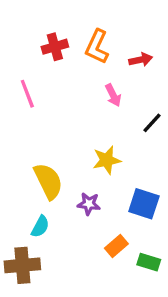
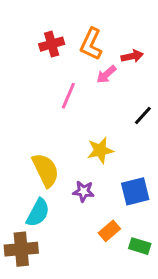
pink line: (27, 94) -> (68, 96), moved, turned 44
pink arrow: (113, 95) -> (106, 74), moved, turned 75
blue square: (144, 204) -> (135, 191), turned -32
cyan semicircle: (40, 226) -> (38, 213), size x1.4

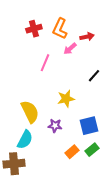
green rectangle: (140, 246) -> (92, 150), moved, turned -56

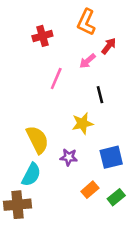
orange L-shape: (60, 29) -> (86, 22), moved
red arrow: (87, 37) -> (109, 46), turned -40
black line: (94, 76) -> (100, 95), moved, turned -56
green rectangle: (92, 150) -> (116, 197), moved

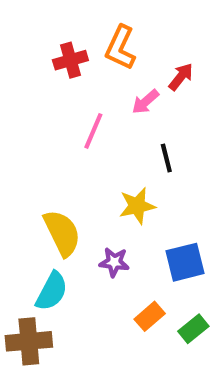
orange L-shape: (86, 22) -> (120, 48), moved

